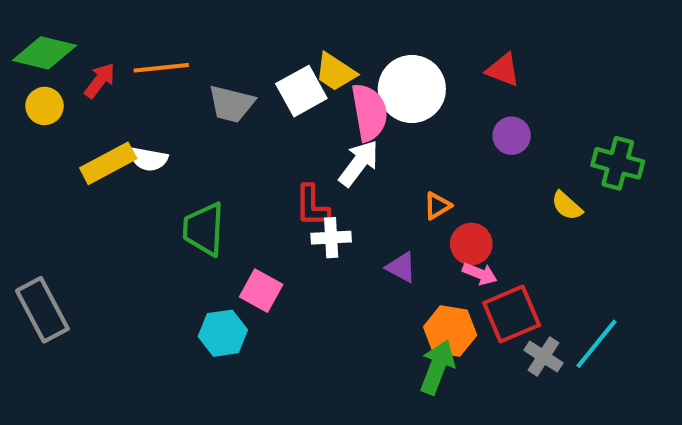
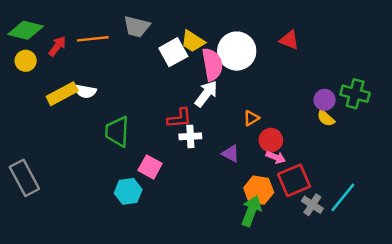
gray trapezoid: (231, 104) -> (137, 27), moved
purple circle: (512, 136) -> (325, 100), moved
red L-shape: (312, 206) -> (179, 118), turned -95

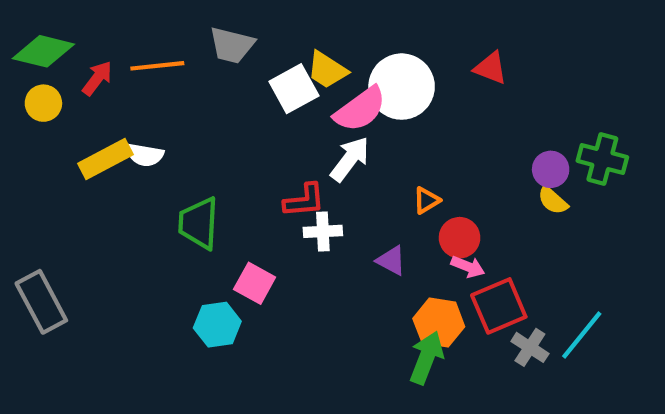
pink semicircle: (212, 64) -> (360, 109), turned 64

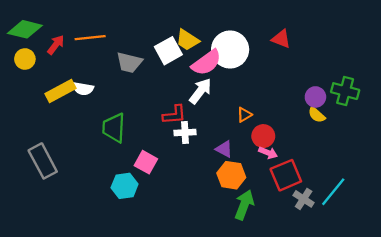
gray trapezoid: (232, 45) -> (129, 63), moved
gray rectangle: (41, 302) -> (43, 161), moved
orange hexagon: (439, 323) -> (231, 175), moved

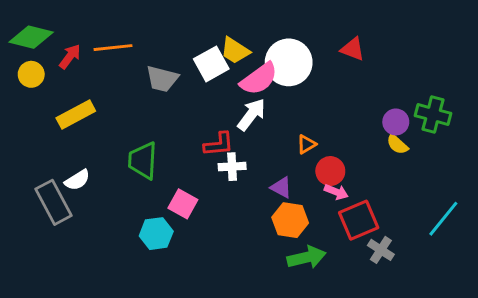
white semicircle: (83, 89) -> (77, 180), moved, turned -42
cyan line: (333, 192) -> (443, 219), moved
green arrow: (244, 205) -> (307, 257), turned 56

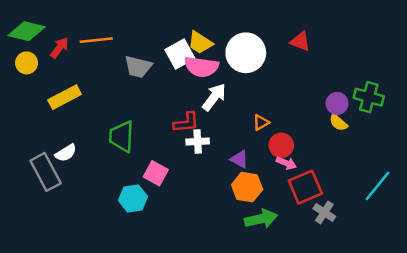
pink semicircle: (259, 79) -> (201, 67), moved, turned 44

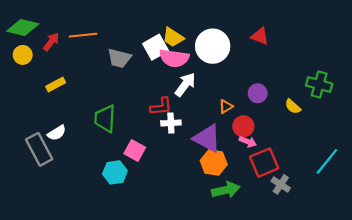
yellow rectangle: (65, 97) -> (56, 85), size x0.7
purple circle: (337, 103) -> (258, 93), moved
purple triangle: (239, 159) -> (207, 138), size x1.8

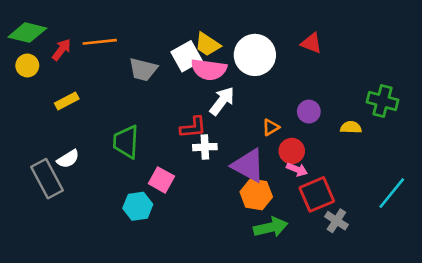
yellow semicircle: (293, 107) -> (351, 127), turned 140

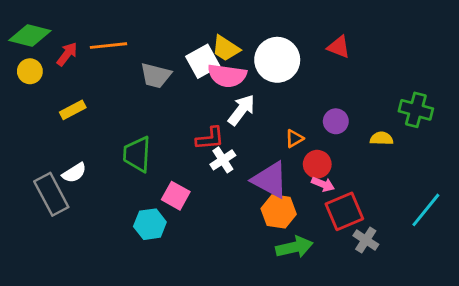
white cross: (205, 147) -> (223, 160), turned -30

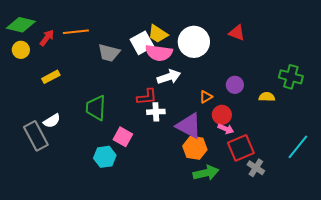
white arrow: (241, 110) -> (169, 77), turned 35
white cross: (223, 160) -> (156, 112), turned 30

